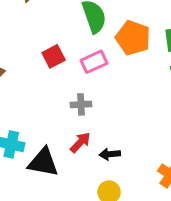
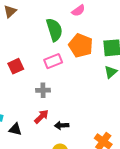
red square: (54, 56) -> (16, 66), moved
black triangle: (43, 162) -> (15, 129), size x0.6

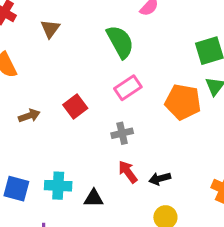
orange pentagon: (81, 46) -> (183, 102), moved
red arrow: (41, 117) -> (128, 172), turned -70

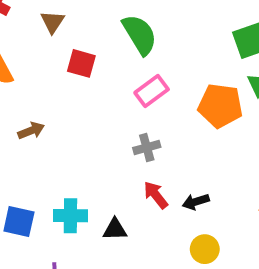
red square: (75, 106) -> (81, 63), moved, turned -35

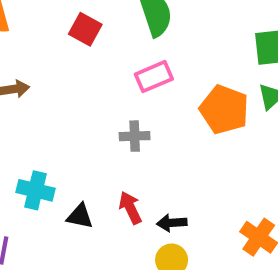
red arrow: (156, 195) -> (130, 208), moved
black arrow: (196, 202) -> (172, 223), moved

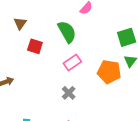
gray cross: (135, 136) -> (69, 93), turned -32

